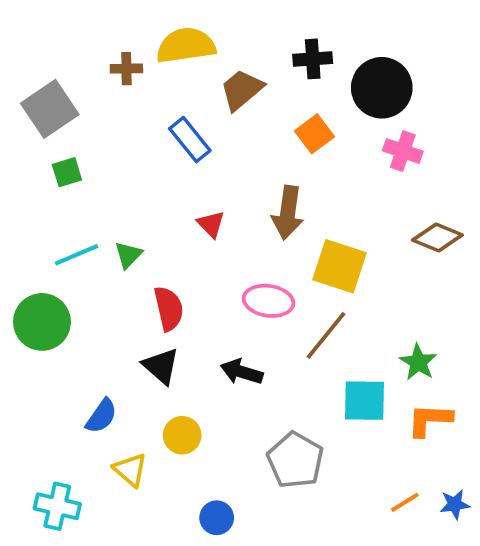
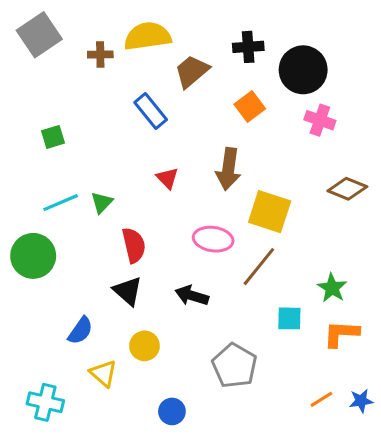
gray square: (50, 109) -> (39, 35), moved
cyan square: (364, 401) -> (289, 318), size x0.7

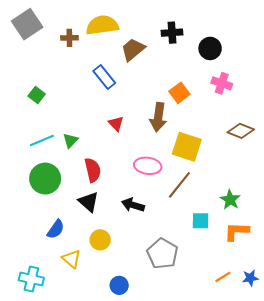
black circle: (303, 70) -> (210, 48), size x0.7
orange square: (250, 106) -> (179, 93), moved
green square: (53, 137) -> (37, 95), turned -35
green circle: (33, 256) -> (45, 179), moved

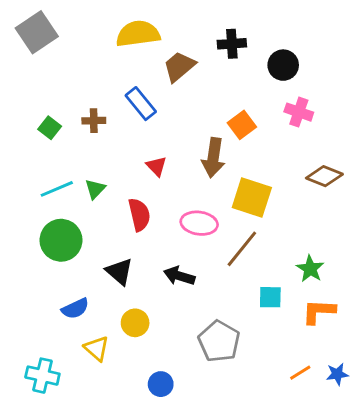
brown cross: (69, 38) -> (94, 121), moved
red semicircle: (93, 170) -> (139, 215), moved
blue semicircle: (56, 229) -> (75, 309), turned 30

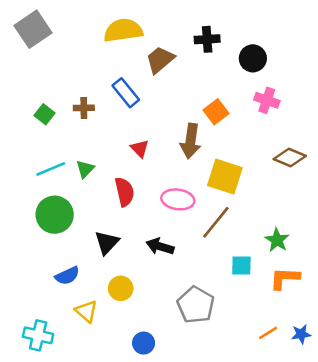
black triangle: (119, 272) -> (107, 243), turned 32

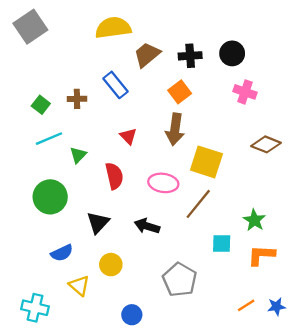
black cross: (207, 39) -> (190, 56), moved
orange square: (216, 112) -> (180, 92), moved
cyan line: (51, 169) -> (49, 139), moved

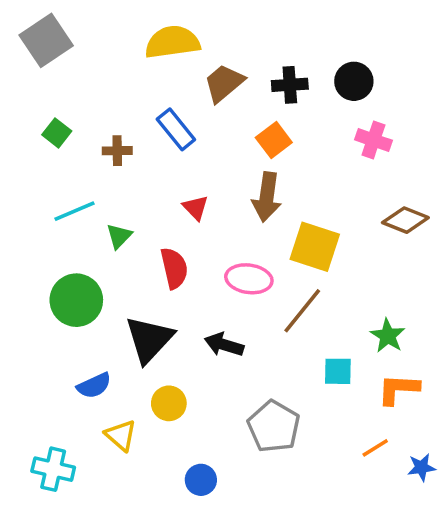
green square: (41, 105) -> (57, 133), moved
black triangle: (98, 223) -> (149, 339), size x1.4
orange line: (246, 305) -> (375, 448), moved

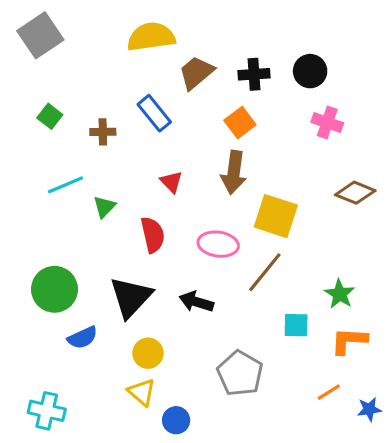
green circle: (76, 300) -> (54, 289), moved
yellow triangle: (121, 435) -> (142, 392), moved

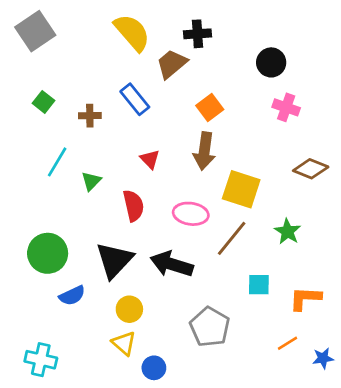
yellow semicircle: (151, 37) -> (132, 32), turned 57
black cross: (254, 74) -> (198, 34), moved
cyan line: (65, 185) -> (57, 162), turned -36
green star: (340, 294) -> (288, 231), moved
black arrow: (196, 302) -> (172, 264), size x1.4

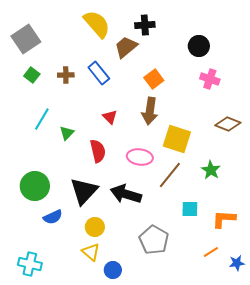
gray square: (35, 31) -> (26, 39), moved
brown cross: (90, 116) -> (66, 75), moved

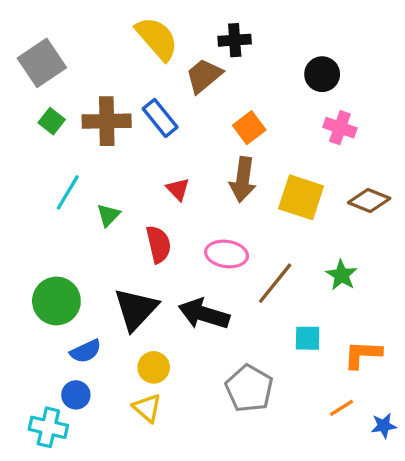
brown cross: (66, 75) -> (107, 121), size x1.8
yellow square: (177, 139) -> (301, 197), moved
blue circle: (113, 270) -> (76, 395), moved

